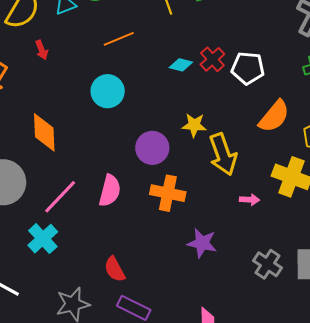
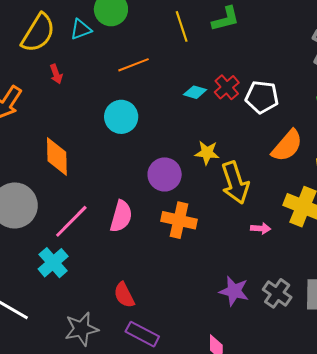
purple star: (202, 243) -> (234, 291), moved

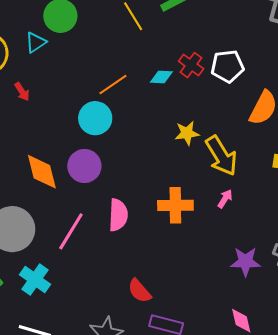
orange line: (133, 65) -> (113, 85), moved
purple circle: (165, 174) -> (84, 166), moved
pink arrow: (261, 228) -> (225, 199), moved, turned -48
cyan cross: (53, 263) -> (35, 280), moved

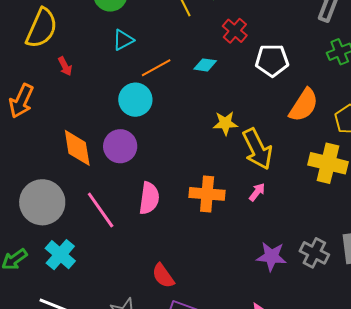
cyan triangle: (36, 42) -> (123, 40), moved
red cross: (191, 65) -> (235, 31), moved
pink line: (71, 231) -> (101, 210), turned -72

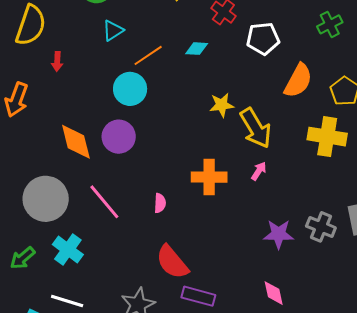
red arrow: (65, 66) -> (57, 61), turned 36
pink semicircle: (149, 198) -> (160, 203), moved, size x0.6
red semicircle: (163, 276) -> (172, 262), size x1.4

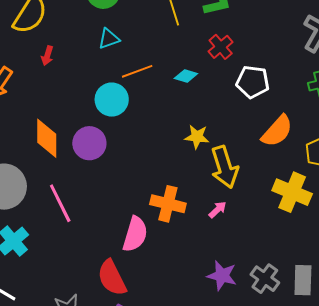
pink semicircle: (160, 203) -> (135, 234), moved, size x1.8

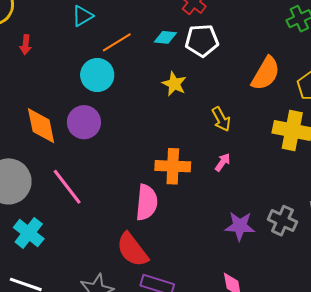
white pentagon: (253, 82) -> (202, 40), moved
yellow star: (197, 137) -> (174, 84), moved, turned 30
yellow arrow: (225, 167) -> (221, 119), size x0.6

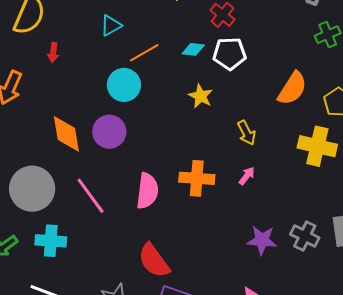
pink semicircle: (147, 202) -> (147, 191), moved
cyan cross: (29, 233) -> (51, 241), turned -36

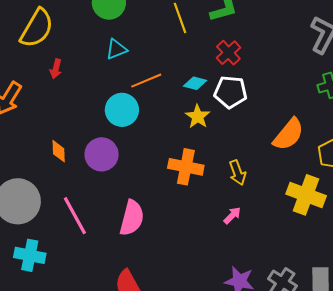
yellow star: (201, 96) -> (198, 117), moved
orange diamond: (66, 134) -> (59, 151), size x0.6
orange cross: (197, 178) -> (186, 167), moved

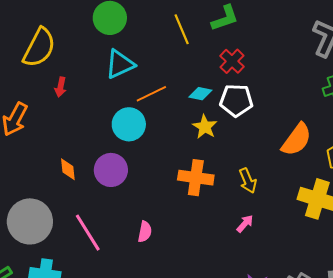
cyan triangle: (116, 49) -> (120, 64), size x1.4
pink semicircle: (132, 218) -> (145, 232), size x0.6

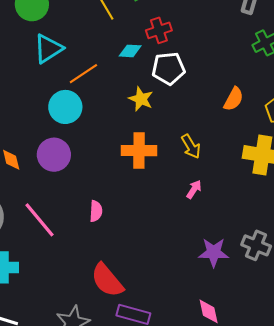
red cross: (232, 61) -> (159, 30), turned 35
cyan diamond: (200, 94) -> (130, 51), moved
orange semicircle: (297, 140) -> (234, 99), size x0.7

